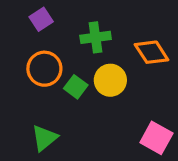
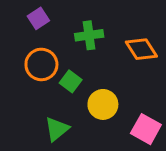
yellow circle: (110, 80) -> (103, 104), moved
green triangle: (44, 138) -> (57, 129), moved

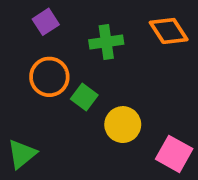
orange diamond: (141, 49) -> (169, 31), moved
green triangle: (57, 129) -> (22, 154), moved

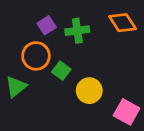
purple square: (46, 22) -> (47, 25), moved
green triangle: (22, 154) -> (16, 87), moved

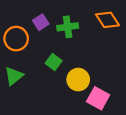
orange circle: (36, 56) -> (16, 39), moved
pink square: (127, 112) -> (98, 98), moved

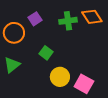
green cross: (68, 27) -> (68, 21), moved
yellow circle: (78, 80) -> (60, 77), moved

